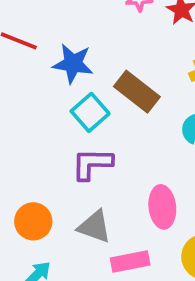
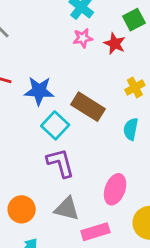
purple L-shape: (92, 164) -> (60, 163), turned 80
pink ellipse: (162, 207) -> (115, 189), turned 32

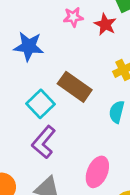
blue star: (39, 91) -> (29, 46), moved
purple L-shape: (60, 163) -> (44, 142), turned -128

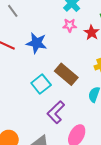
purple L-shape: (44, 142) -> (56, 112), moved

